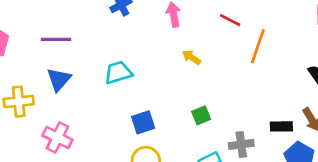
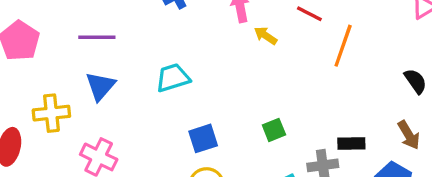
yellow arrow: (191, 57) -> (266, 36), moved
black rectangle: (281, 126) -> (351, 143), moved

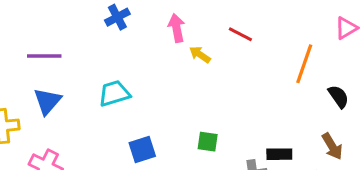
orange line: (343, 46) -> (304, 64), moved
green square: (274, 130) -> (208, 142), turned 30

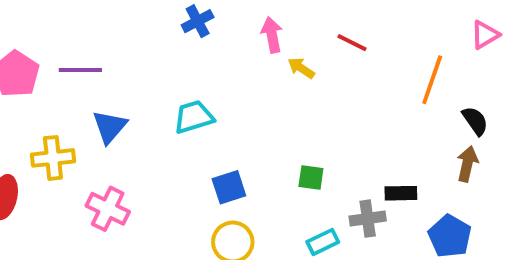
purple line: (44, 56) -> (80, 70), moved
brown arrow: (332, 146) -> (467, 164), moved, turned -136

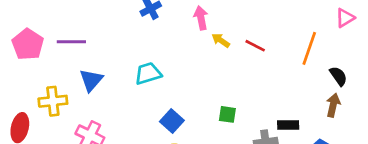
red line: (352, 43) -> (255, 46), moved
blue square: (229, 187) -> (172, 121), turned -30

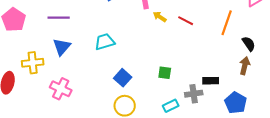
purple line: (71, 42) -> (59, 18), moved

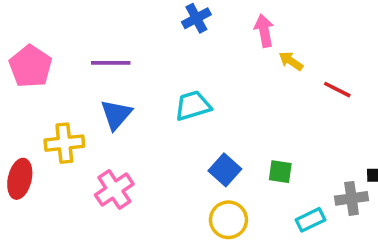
red line: (186, 21) -> (337, 90), moved
green square: (165, 73) -> (280, 172), moved
pink cross: (61, 89) -> (114, 189), turned 30

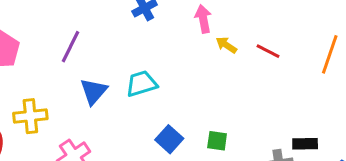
purple line: (111, 63) -> (71, 47), turned -64
red line: (337, 90) -> (268, 51), moved
blue triangle: (116, 115) -> (94, 91), moved

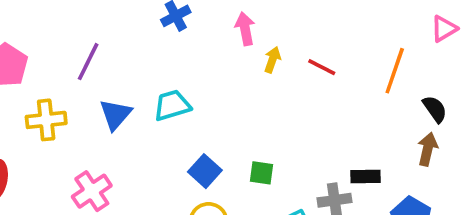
yellow arrow: (226, 45) -> (272, 60), turned 75
yellow cross: (30, 116) -> (46, 120), moved

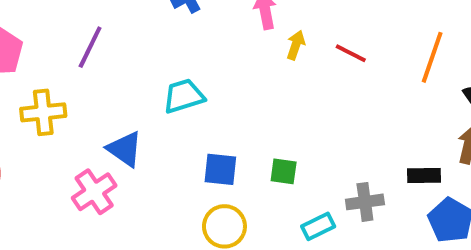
blue triangle: (116, 114) -> (125, 149), moved, turned -36
blue square: (205, 171) -> (220, 169), turned -36
black rectangle: (366, 177) -> (424, 175), moved

